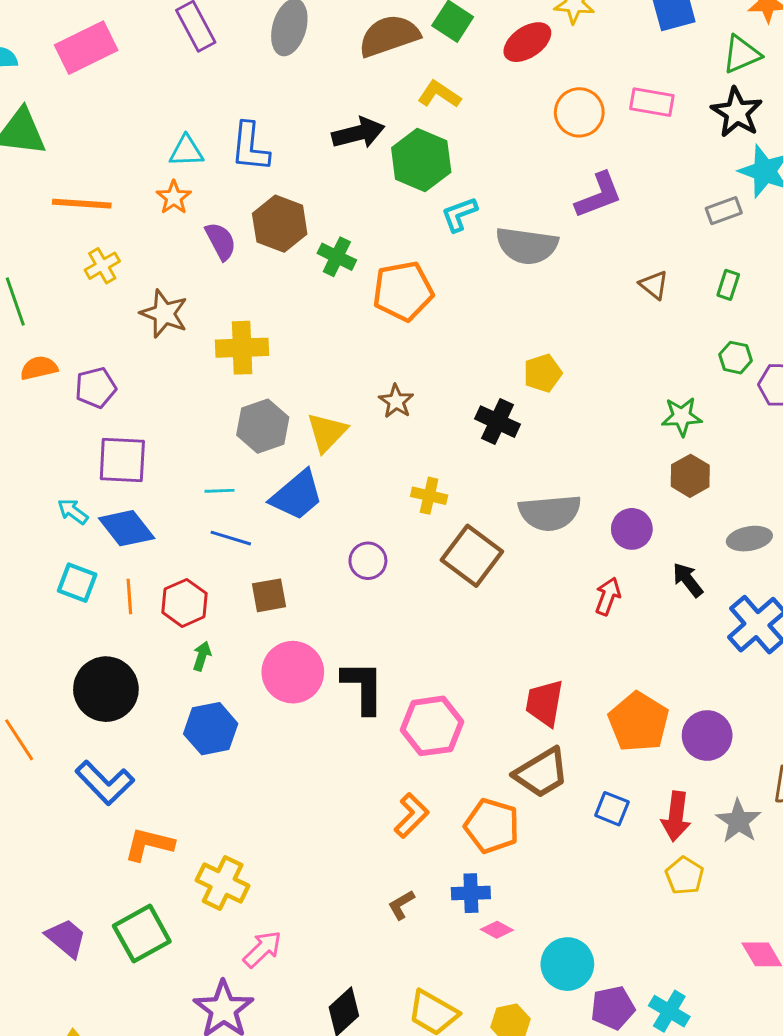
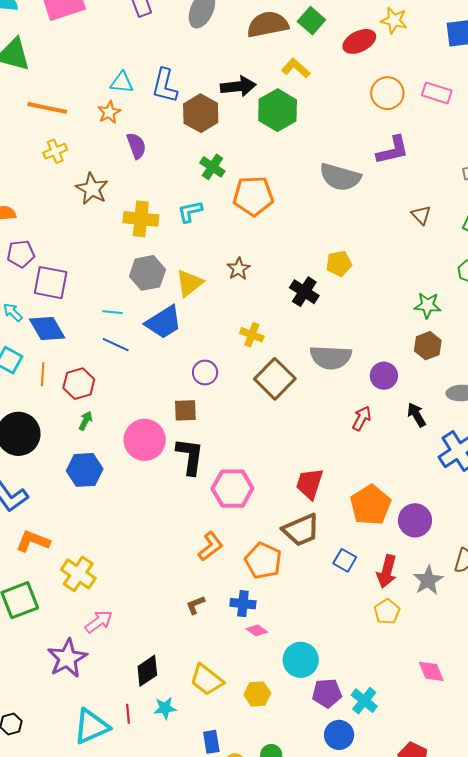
cyan L-shape: (459, 214) -> (190, 212), moved
brown hexagon: (280, 224) -> (201, 113), moved
purple pentagon: (96, 388) -> (21, 254), moved
brown square: (269, 595) -> (185, 410), moved

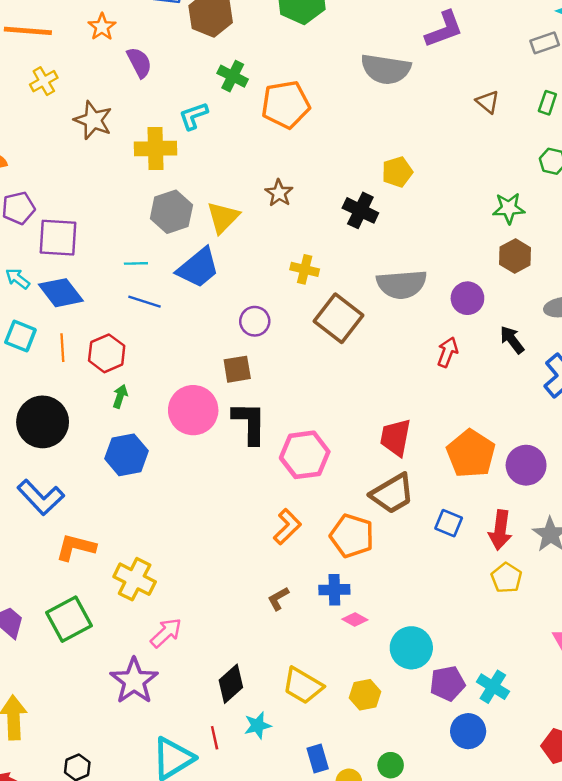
cyan L-shape: (190, 212) -> (194, 116), moved

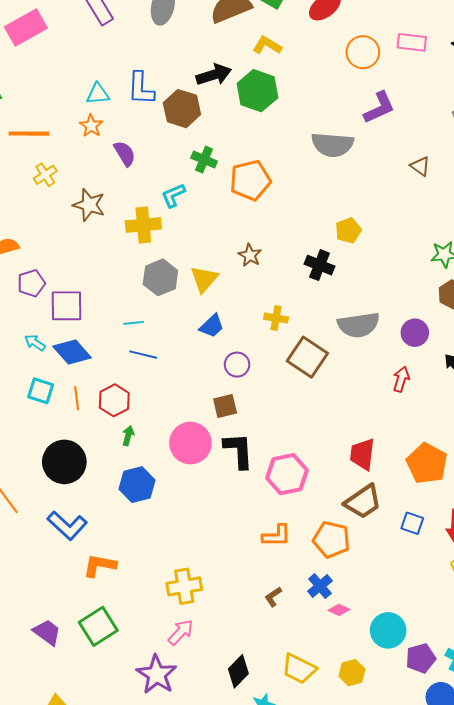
blue trapezoid: (198, 268) -> (212, 326), moved, size x0.7
orange L-shape: (287, 527) -> (277, 536), turned 48
yellow cross: (135, 579) -> (184, 586), moved, turned -32
blue cross: (334, 590) -> (320, 586), turned -35

